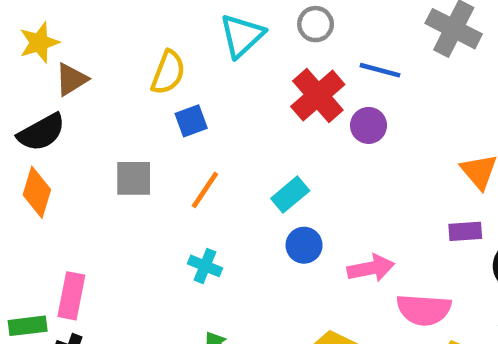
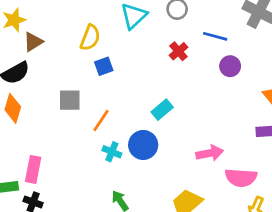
red cross: (318, 95) -> (178, 51), size x0.6
purple circle: (369, 125) -> (230, 66), moved
orange line: (205, 190) -> (101, 121), moved
blue circle: (304, 245) -> (143, 145), moved, size x1.4

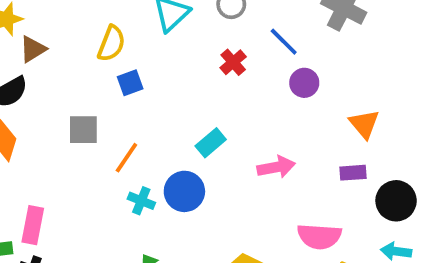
blue line: (215, 36) -> (284, 42), turned 30
pink arrow: (210, 153) -> (276, 167), moved

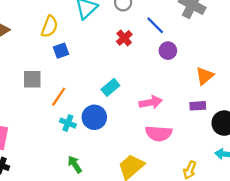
orange triangle: (364, 124) -> (205, 76), turned 30
pink semicircle: (319, 236) -> (159, 133), moved

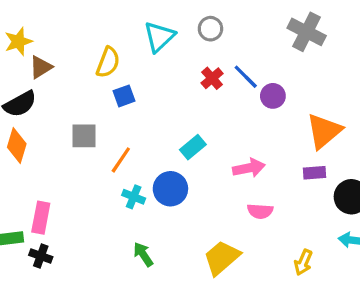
blue line: (155, 25) -> (246, 77), moved
orange triangle: (205, 76) -> (324, 131), size x1.4
pink semicircle: (159, 133) -> (260, 211), size x0.7

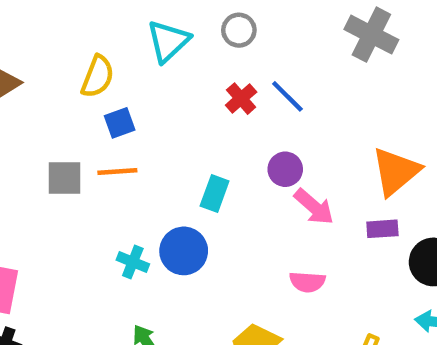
purple circle: (273, 96) -> (285, 169), moved
cyan rectangle: (193, 147) -> (215, 194), turned -30
orange line: (121, 160) -> (117, 171), moved, turned 52
pink arrow: (249, 168) -> (314, 207), moved, turned 52

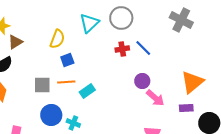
gray circle: (239, 30) -> (121, 18), size x1.5
red cross: (241, 99) -> (122, 49), turned 32
cyan rectangle: (215, 194) -> (87, 91), moved, turned 35
blue circle: (184, 251) -> (51, 115), moved

